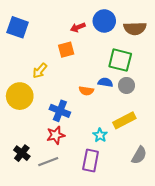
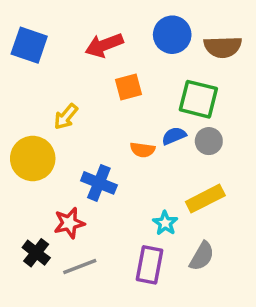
red arrow: (78, 27) -> (104, 45), moved, size x1.5
orange square: (66, 50) -> (129, 87), moved
blue semicircle: (105, 82) -> (174, 136), turned -32
red star: (56, 135) -> (69, 223), moved
gray semicircle: (139, 155) -> (202, 256), moved

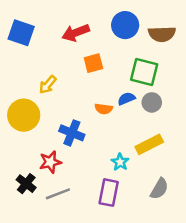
gray semicircle: (202, 256) -> (159, 189), moved

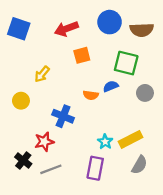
gray circle: (152, 102) -> (145, 93), moved
yellow circle: (24, 115) -> (21, 101), size x0.6
yellow rectangle: (149, 144) -> (131, 139), moved

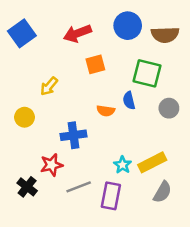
blue square: (19, 29) -> (22, 33), turned 35
blue semicircle: (111, 86) -> (129, 100), turned -80
blue cross: (63, 116) -> (74, 135), turned -30
gray line: (51, 169) -> (79, 187), moved

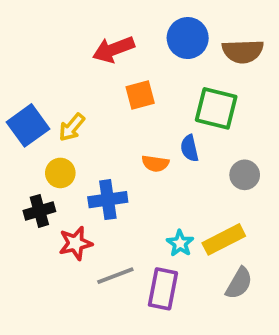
blue square: (22, 33) -> (28, 125), moved
gray circle: (169, 108) -> (245, 175), moved
yellow circle: (24, 117) -> (60, 173), moved
black cross: (27, 187) -> (39, 211), moved, turned 36

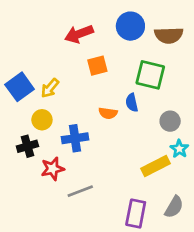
cyan star: (180, 243) -> (179, 149), moved
gray semicircle: (239, 283) -> (174, 207), moved
purple rectangle: (163, 289) -> (136, 214), moved

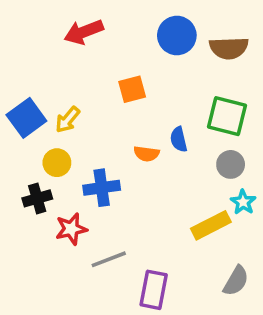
red arrow: (79, 34) -> (84, 32), moved
green square: (150, 75) -> (227, 116), moved
purple rectangle: (136, 214) -> (154, 290), moved

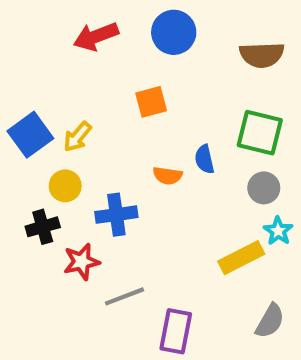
blue circle: (177, 35) -> (174, 32), moved

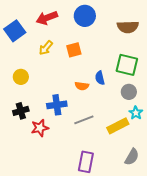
blue square: (30, 135) -> (15, 31), moved
yellow arrow: (77, 137) -> (46, 48), moved
yellow circle: (65, 186) -> (21, 77), moved
gray line: (125, 296) -> (84, 120), moved

